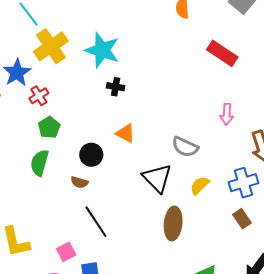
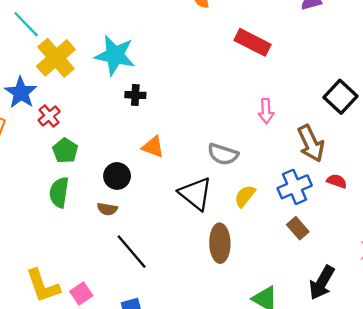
pink square: (66, 252) -> (81, 294), moved

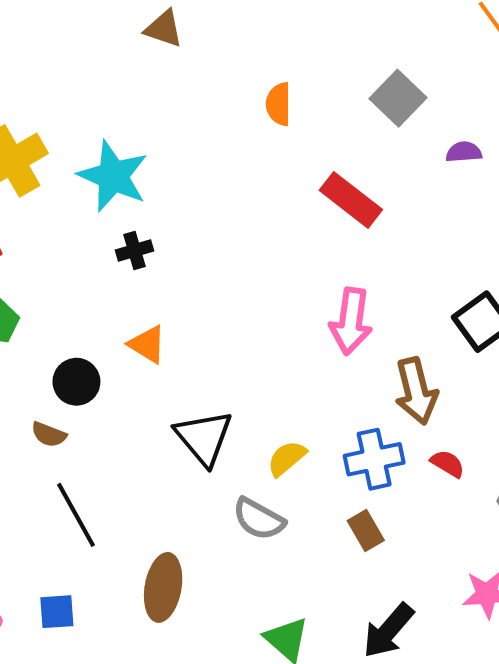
black cross: (135, 95) -> (134, 250), turned -30
pink arrow: (266, 111) -> (351, 321), size x1.5
gray semicircle: (223, 154) -> (259, 519), moved
brown ellipse: (220, 243) -> (163, 587), moved

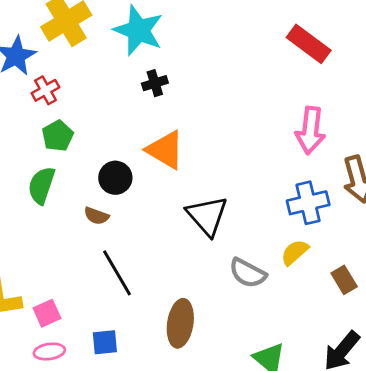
orange triangle: (147, 344) -> (165, 150), size x1.4
yellow semicircle: (287, 458) -> (295, 252), moved
blue cross: (374, 459) -> (308, 203), moved
brown rectangle: (366, 531) -> (344, 280), moved

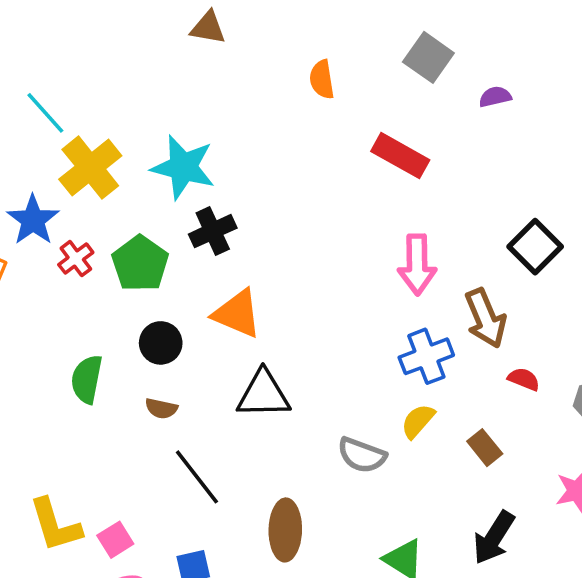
black cross: (155, 83) -> (213, 231), size x1.4
green pentagon: (58, 136) -> (140, 263), moved, size x1.4
black circle: (115, 178) -> (161, 343), moved
black triangle: (207, 216) -> (263, 394), moved, turned -42

